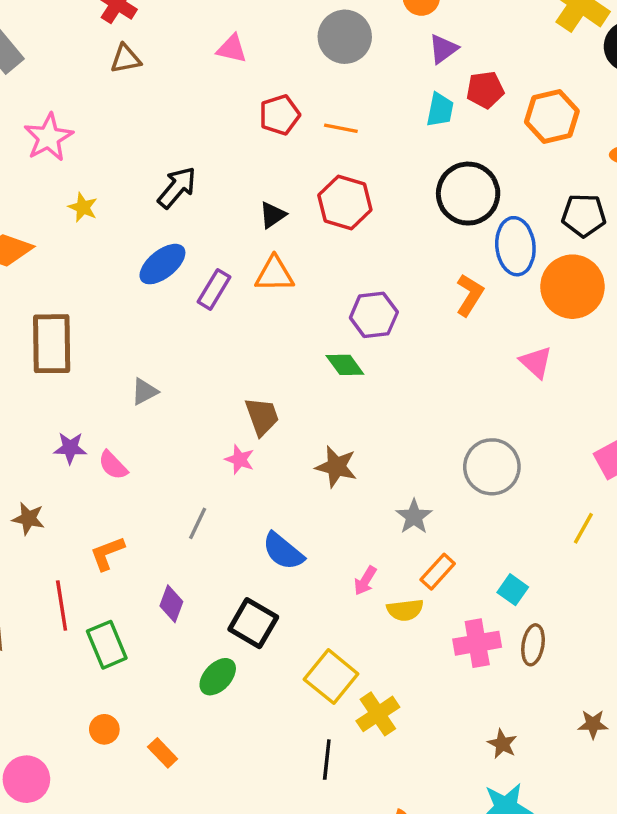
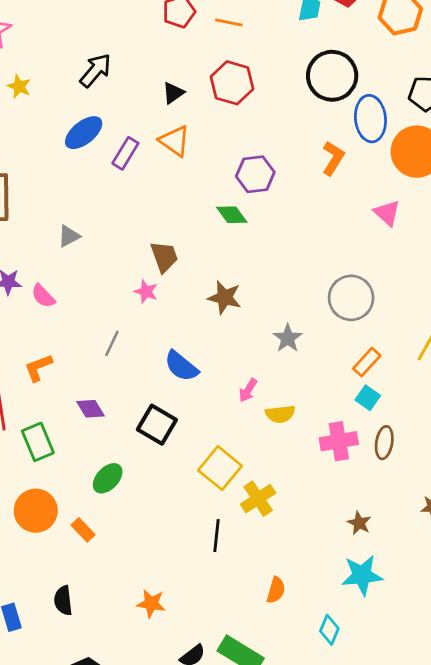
orange triangle: (274, 274) -> (175, 141), turned 36
orange rectangle: (438, 572) -> (367, 362), moved
purple diamond: (171, 604) -> (90, 409), turned -52
green ellipse: (218, 677) -> (108, 478), moved
orange circle: (104, 729) -> (36, 511), size x1.8

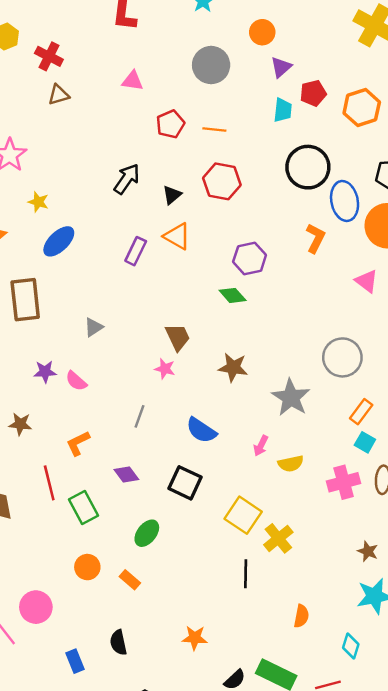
black arrow: (96, 70) -> (127, 179), moved
blue ellipse: (84, 133) -> (59, 241), moved
gray star: (288, 338) -> (291, 398), size x1.5
orange circle: (36, 511) -> (87, 567), size x0.7

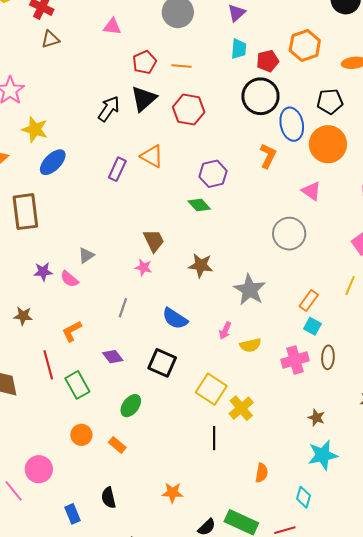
red pentagon: (313, 93) -> (268, 61), moved
black triangle: (172, 195) -> (144, 99), moved, size x1.6
yellow star: (38, 202) -> (35, 129), size x1.5
gray triangle: (94, 327) -> (86, 255), moved
gray circle: (342, 357) -> (289, 234), moved

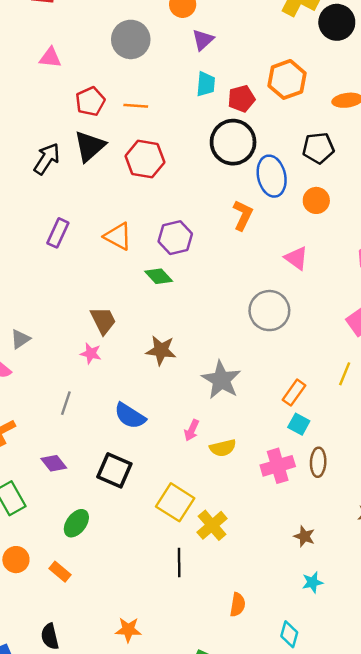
orange circle: (328, 144) -> (316, 200), size x0.6
orange triangle: (152, 156) -> (118, 236), moved
cyan star: (323, 455) -> (312, 582), size x0.6

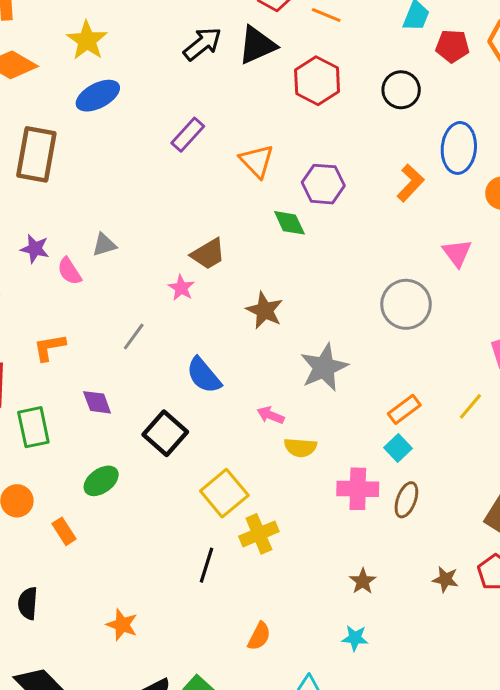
black circle: (233, 142) -> (401, 90), moved, size x0.7
brown trapezoid: (103, 320) -> (208, 254), turned 68
pink arrow: (192, 430) -> (271, 415), turned 70

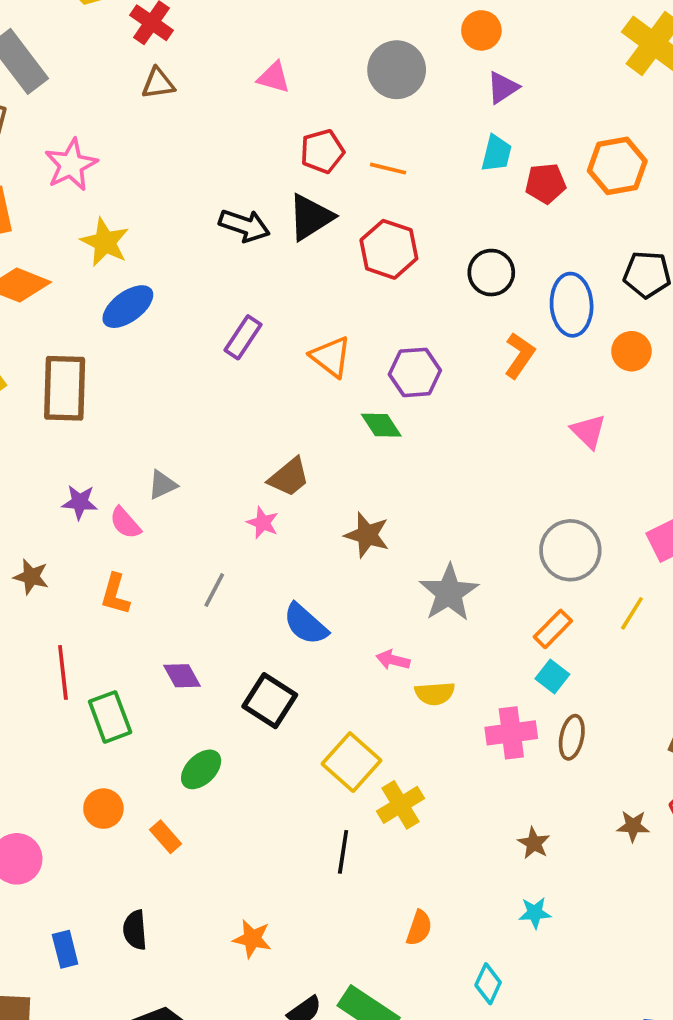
black arrow: (202, 44) -> (244, 226), turned 66
black circle: (401, 90) -> (491, 273), moved
gray circle: (406, 304) -> (570, 550), moved
orange L-shape: (49, 347) -> (115, 594), moved, turned -56

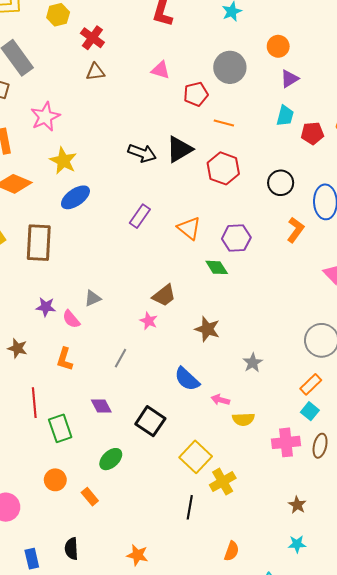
red pentagon: (322, 151) -> (196, 94), moved
gray star: (449, 593) -> (253, 363), size x0.6
blue semicircle: (306, 624) -> (187, 379), moved

